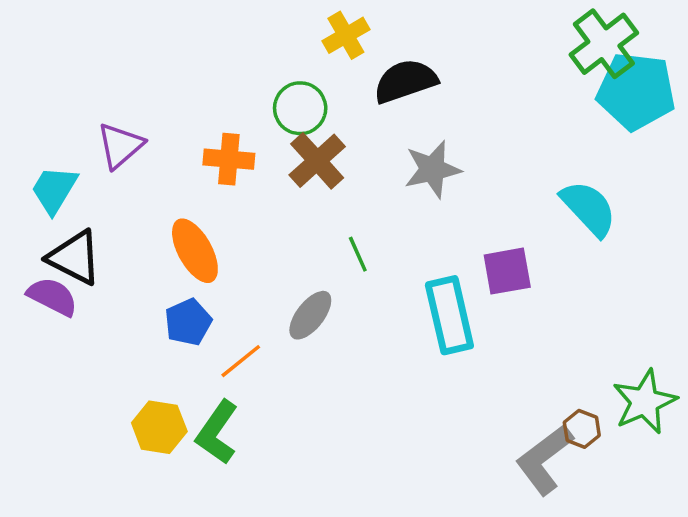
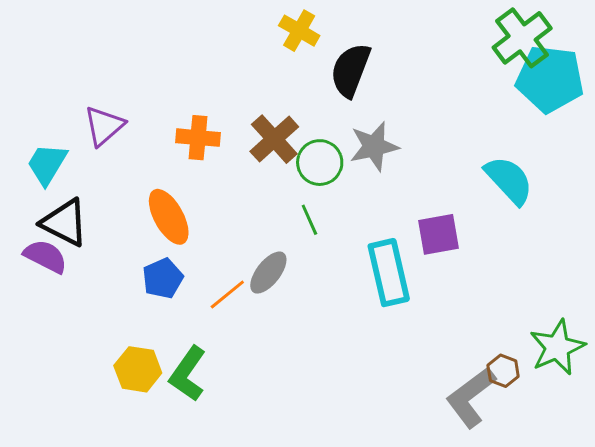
yellow cross: (346, 35) -> (299, 31), turned -30
black semicircle: (405, 81) -> (351, 70), turned -50
green circle: (300, 108) -> (320, 163), moved
orange line: (241, 361) -> (227, 295), moved

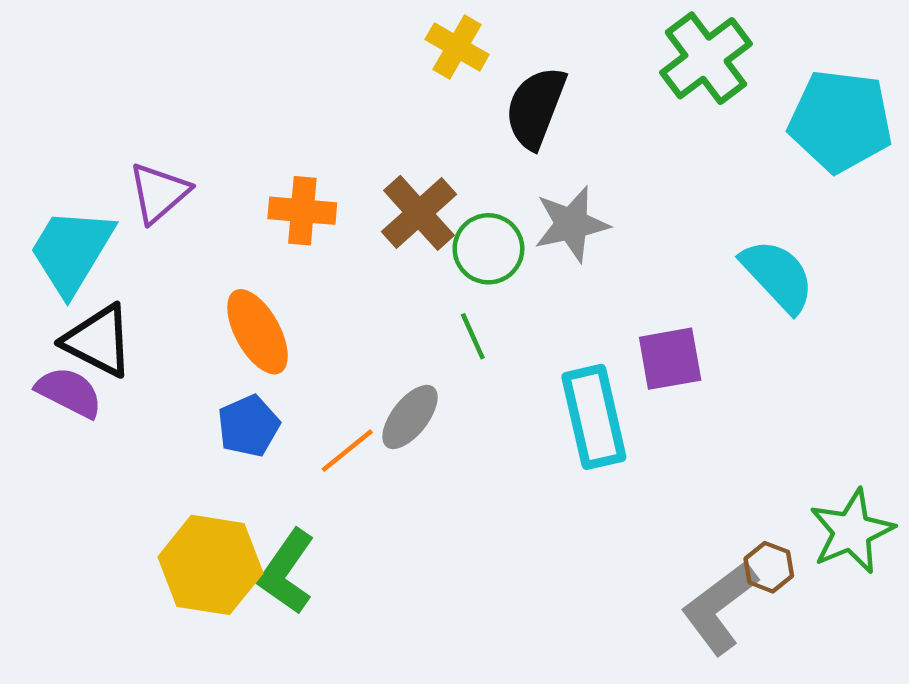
green cross: (522, 38) -> (706, 58), moved
cyan trapezoid: (47, 164) -> (71, 251), size x1.4
yellow hexagon: (138, 369) -> (210, 565), size x1.4

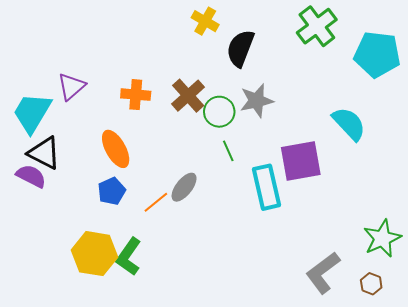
green line: (473, 336) -> (228, 151), moved
purple square: (670, 359) -> (301, 161), size x1.4
brown hexagon: (769, 567) -> (371, 284), moved

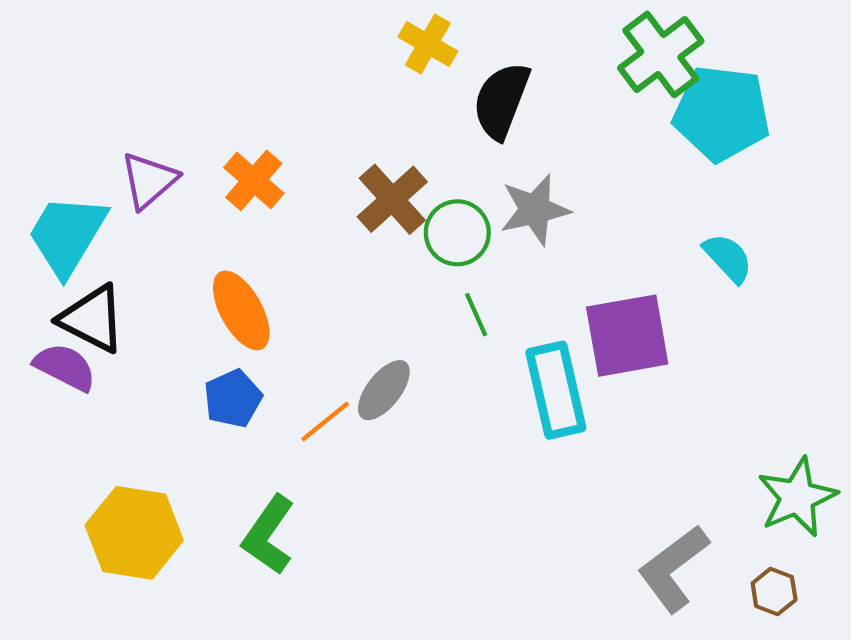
cyan pentagon: (377, 54) -> (722, 113), moved
orange cross: (136, 95) -> (254, 180), moved, turned 36
cyan semicircle: (349, 124) -> (728, 258), size x0.7
yellow hexagon: (94, 254) -> (134, 533), moved

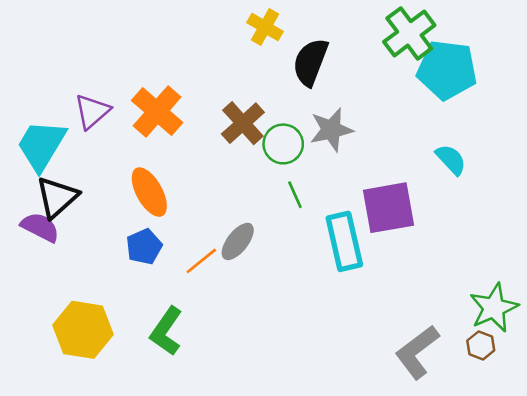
orange cross: (254, 180) -> (157, 111), size x1.4
black triangle: (92, 319) -> (57, 197), turned 51
brown hexagon: (774, 592) -> (481, 345), moved

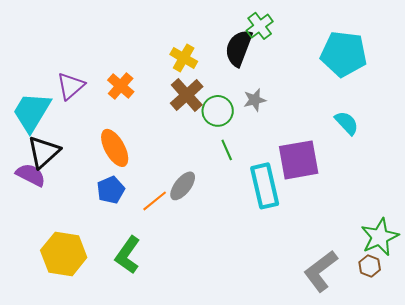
yellow cross: (265, 27) -> (184, 58), moved
green cross: (409, 33) -> (260, 26), moved, size x0.7
orange cross: (157, 111) -> (121, 86), size x0.7
gray star: (331, 130) -> (255, 100), size x0.7

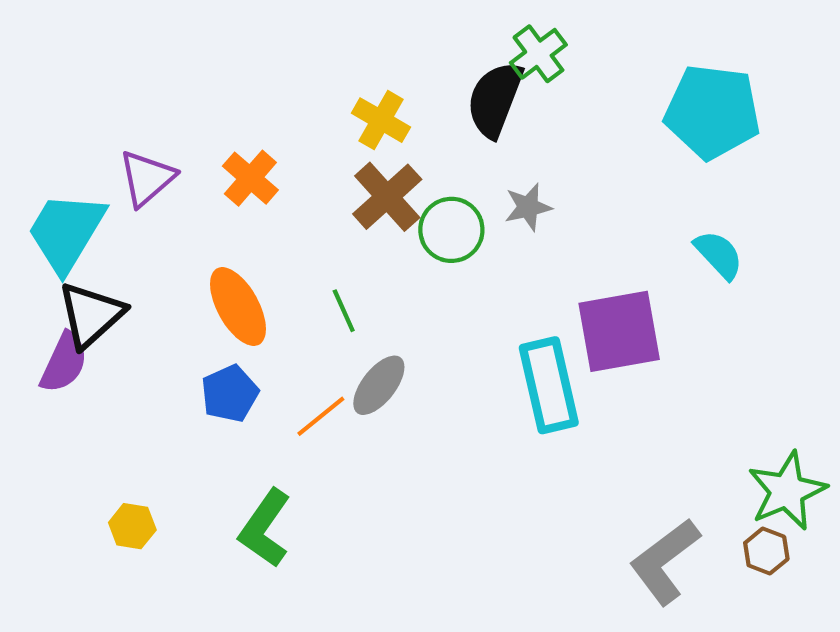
green line: (227, 150) -> (344, 311), moved
purple semicircle: (31, 175) -> (64, 362), turned 88
yellow hexagon: (64, 254) -> (132, 526), size x0.5

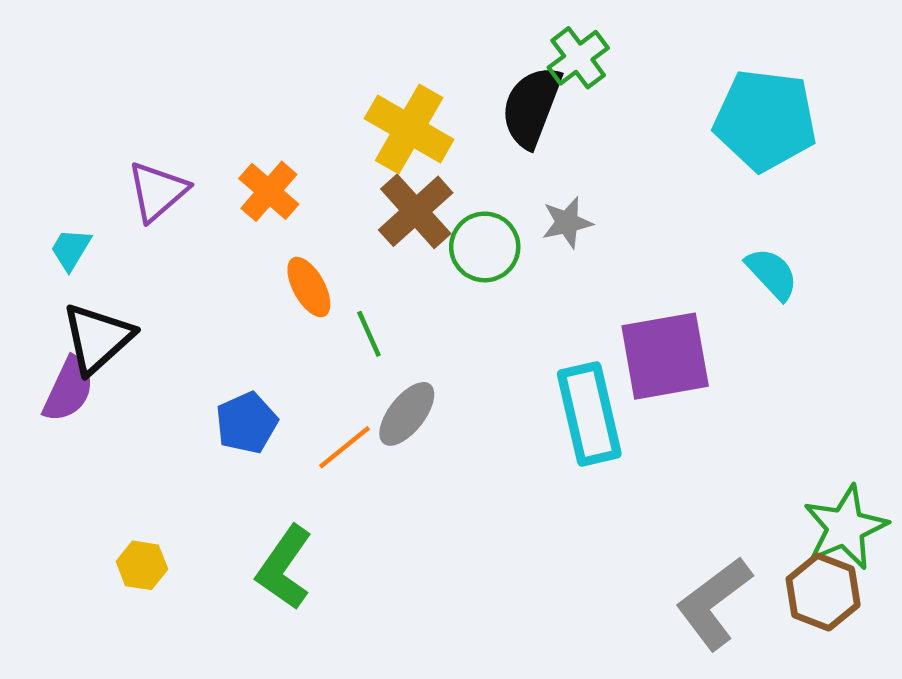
yellow cross: (381, 120) -> (409, 129), size x1.4
cyan trapezoid: (66, 232) -> (71, 249), size x0.5
orange ellipse: (238, 307) -> (309, 287), moved, size x0.7
brown hexagon: (766, 551) -> (823, 592), size x1.5

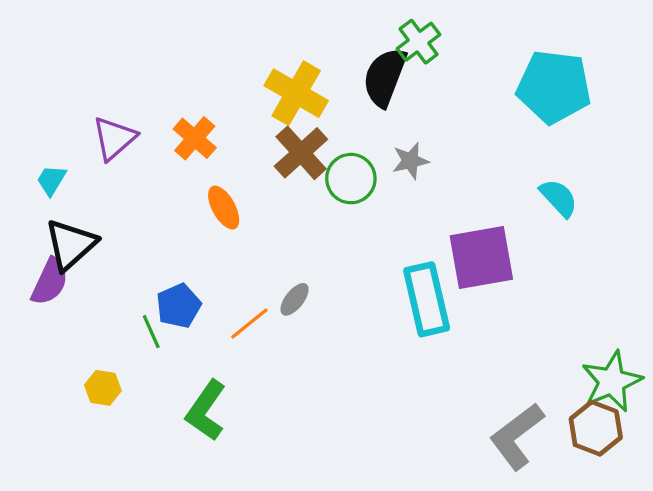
green line: (369, 334) -> (151, 332), moved
gray ellipse: (407, 414) -> (295, 299), size x0.7
yellow hexagon: (142, 565) -> (103, 388), moved

